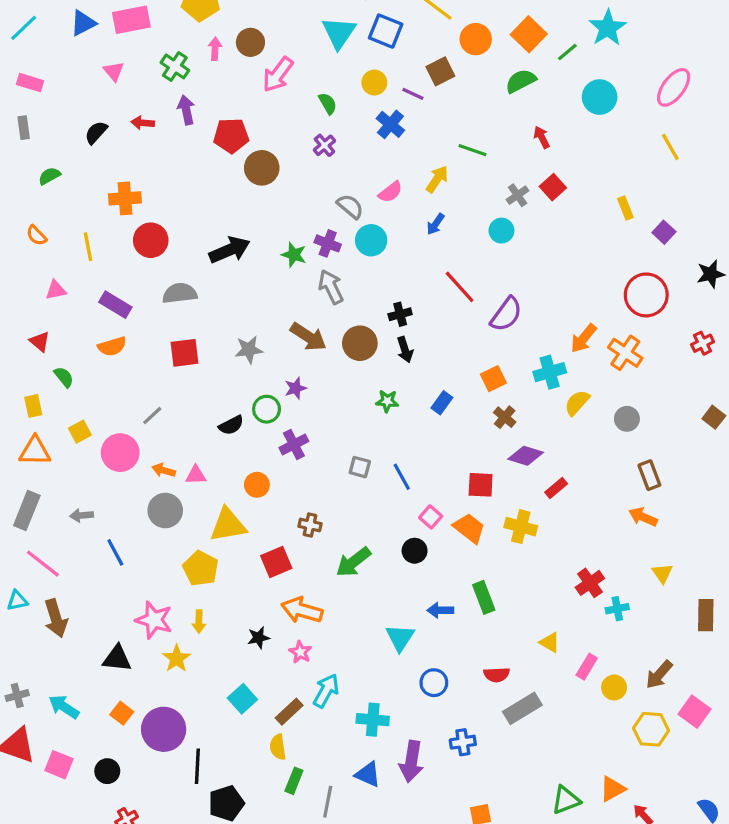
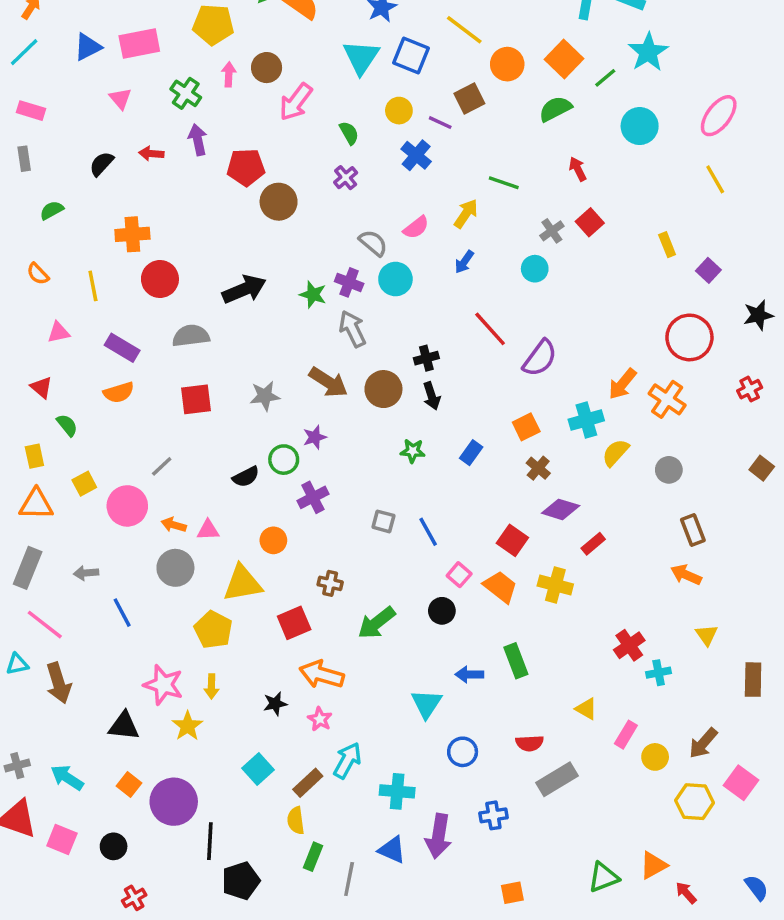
red square: (481, 485) -> (512, 540), turned 32

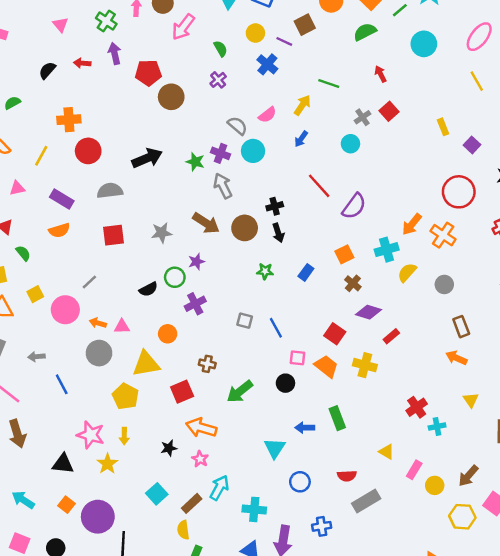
yellow line: (93, 286) -> (41, 156), turned 40
pink square: (459, 575) -> (298, 358), turned -35

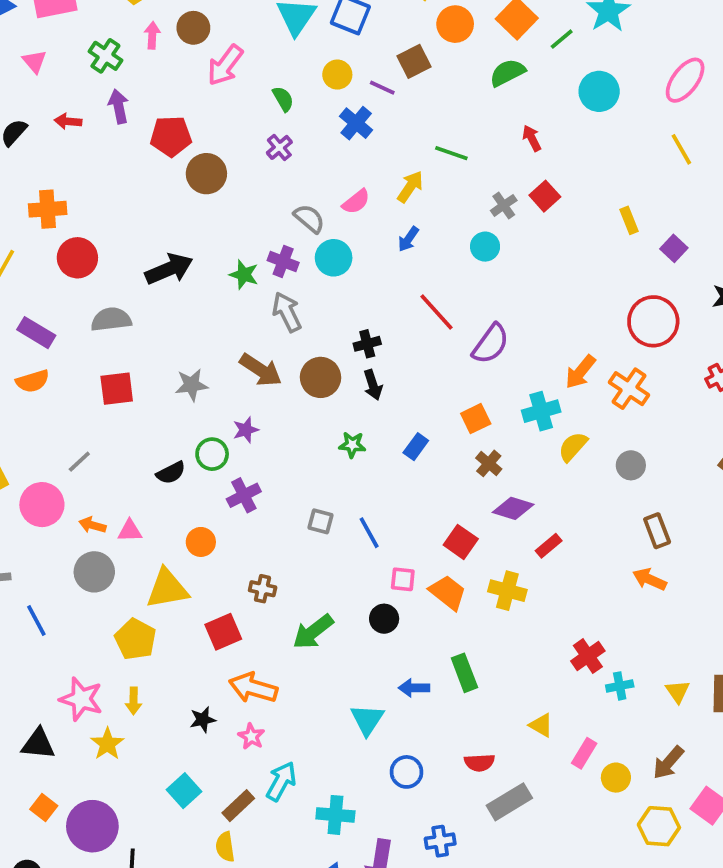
yellow triangle: (471, 400) -> (678, 692), moved

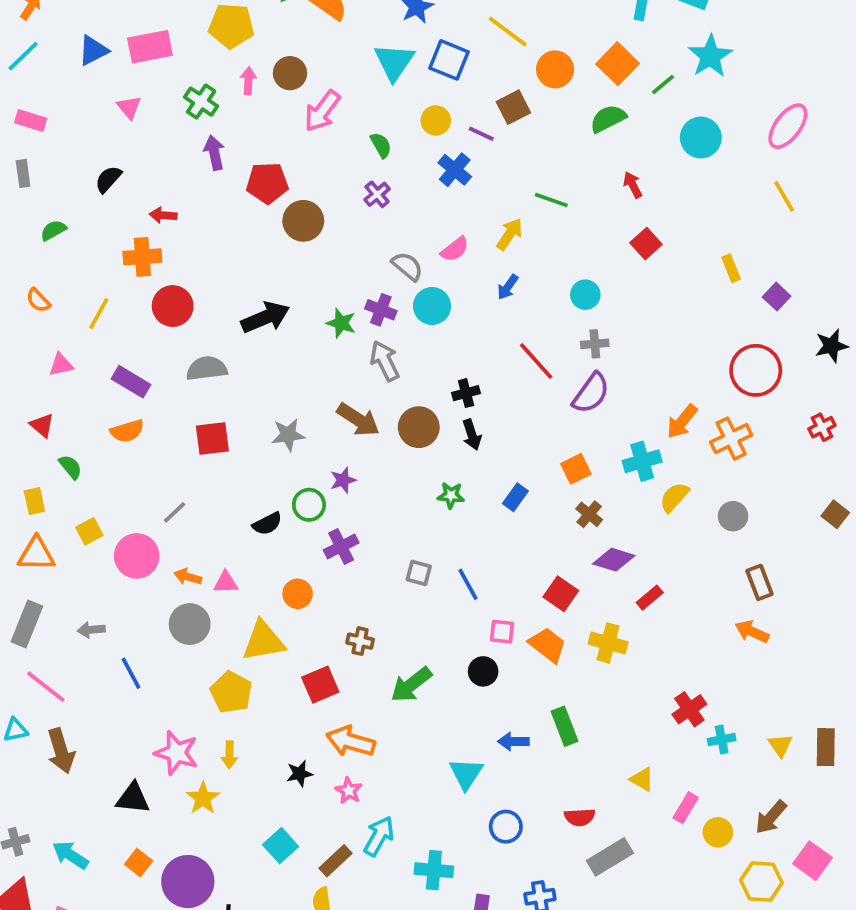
red arrow: (68, 121) -> (163, 215), moved
gray cross: (504, 205) -> (595, 344), moved, turned 30
orange cross: (629, 389) -> (731, 439), turned 30

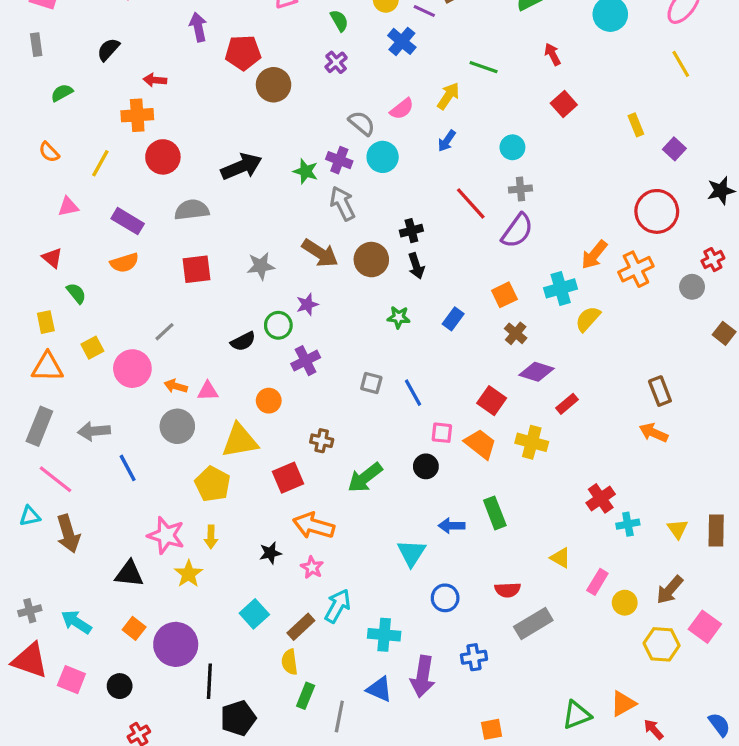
gray circle: (733, 516) -> (692, 287), moved
gray arrow: (91, 630) -> (94, 431), size x1.4

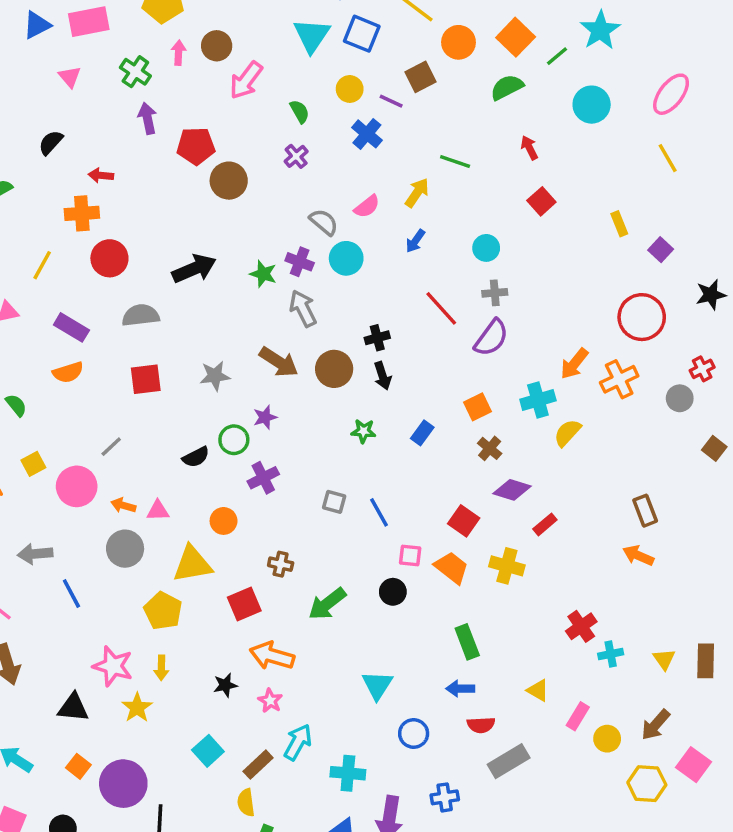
blue arrow: (452, 526) -> (460, 689), moved

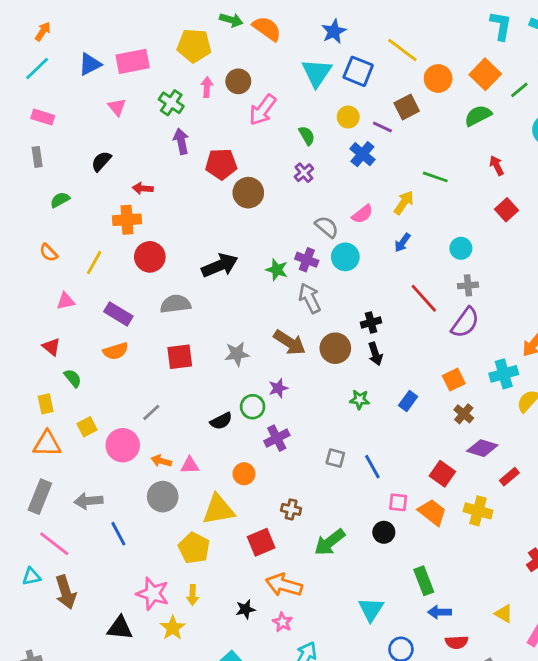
green rectangle: (467, 642) -> (424, 581), moved

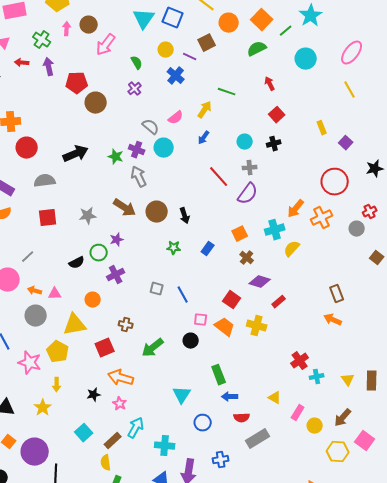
red arrow: (143, 188) -> (22, 63), moved
black cross: (371, 323) -> (274, 144), moved
pink star: (153, 594) -> (30, 363), moved

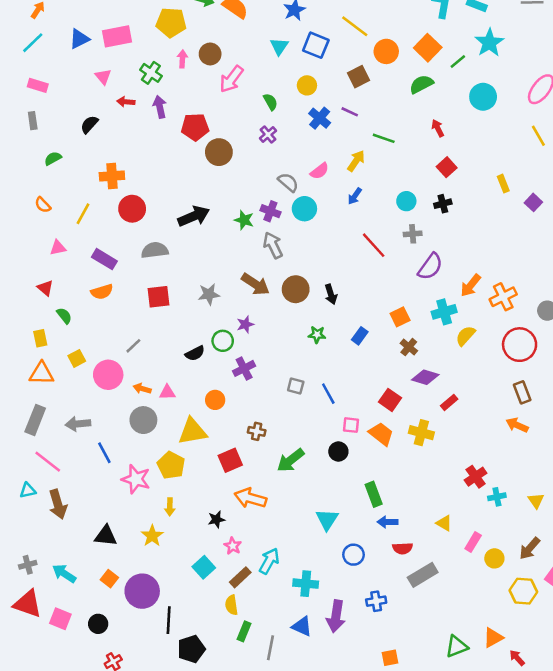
cyan triangle: (144, 19) -> (279, 46), size x0.7
purple line: (190, 57) -> (350, 112), moved
red circle: (335, 182) -> (520, 345), moved
purple semicircle: (248, 194) -> (430, 267), moved
pink star: (120, 404) -> (233, 546), moved

